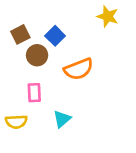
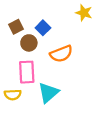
pink rectangle: (34, 93) -> (27, 72), size x1.5
cyan triangle: (62, 119) -> (48, 93), size x1.5

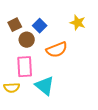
yellow star: (84, 13) -> (78, 23), moved
cyan triangle: (48, 93) -> (45, 86), turned -40

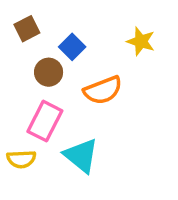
brown square: (15, 25) -> (27, 29), moved
pink rectangle: (25, 67) -> (45, 121), turned 30

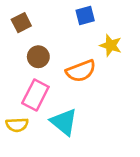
yellow star: (141, 41) -> (111, 45), moved
blue square: (72, 47) -> (85, 16), moved, turned 30

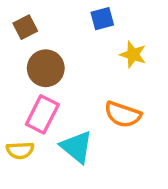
brown circle: (38, 57) -> (46, 68), size x1.4
orange semicircle: (81, 71) -> (123, 114), moved, turned 40

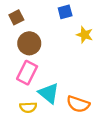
orange semicircle: (123, 114) -> (78, 104), moved
yellow semicircle: (20, 150) -> (28, 107), moved

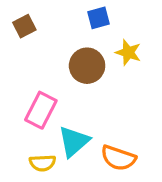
brown circle: (29, 43) -> (87, 66), moved
cyan triangle: (49, 93) -> (74, 142), turned 40

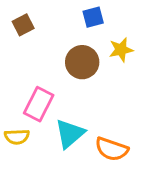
yellow star: (128, 52) -> (121, 50), turned -30
yellow semicircle: (43, 163) -> (17, 137), moved

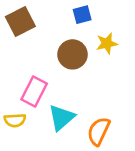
brown square: (23, 25) -> (20, 21), size x1.5
orange semicircle: (112, 149) -> (99, 131), turned 96

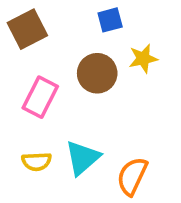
pink rectangle: (34, 91) -> (40, 97), moved
yellow semicircle: (15, 120) -> (37, 162), moved

